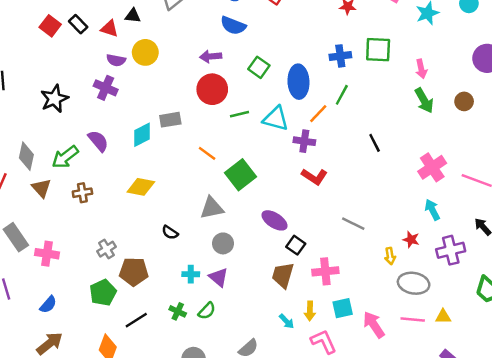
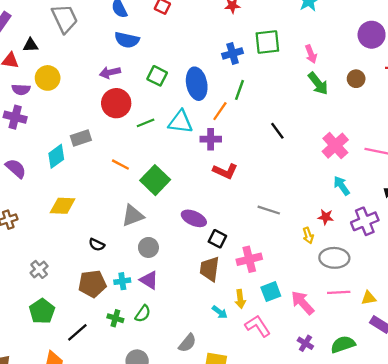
brown pentagon: (134, 272) -> (92, 284), moved
yellow triangle: (443, 317) -> (369, 298), moved

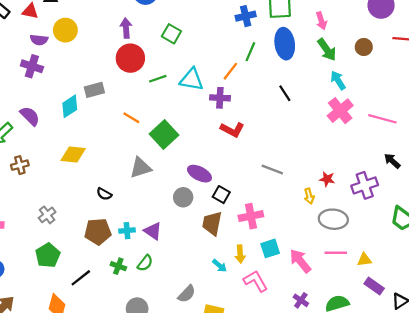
purple arrow: (110, 72) -> (126, 28), turned 96
blue ellipse: (197, 84) -> (285, 44), moved
cyan arrow: (342, 186) -> (338, 80), moved
gray circle: (148, 247) -> (183, 197), moved

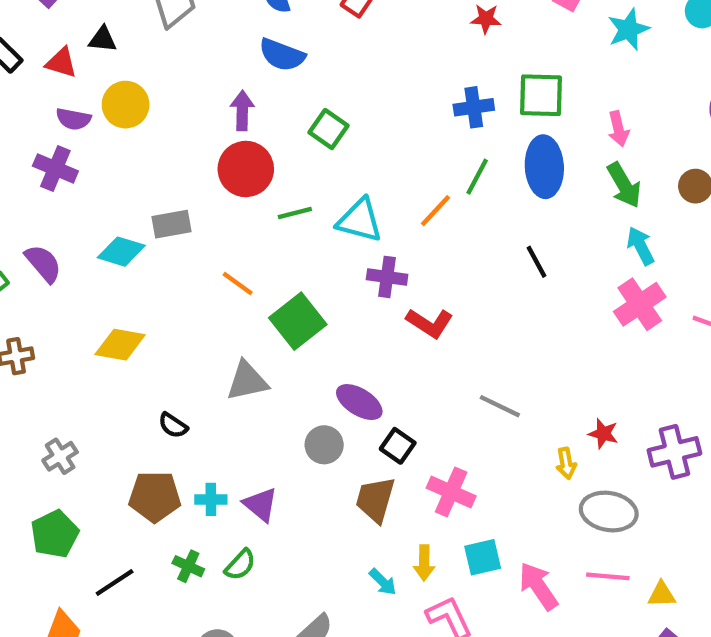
purple cross: (220, 98) -> (387, 277), moved
cyan diamond: (70, 106) -> (121, 252), turned 45
pink cross: (251, 216) -> (451, 492), turned 30

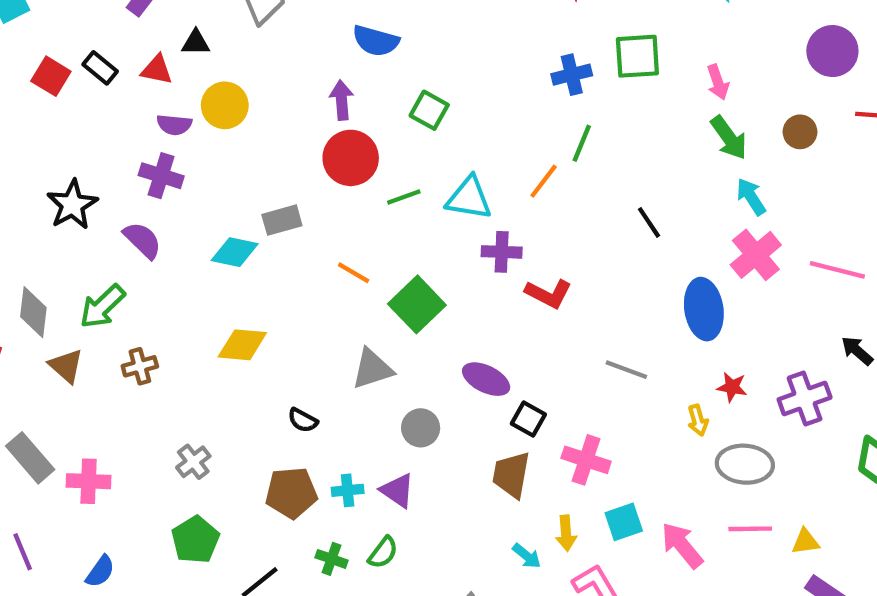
blue ellipse: (544, 167) -> (704, 309), moved
purple semicircle: (43, 264) -> (143, 240), moved
gray circle: (324, 445) -> (421, 428), moved

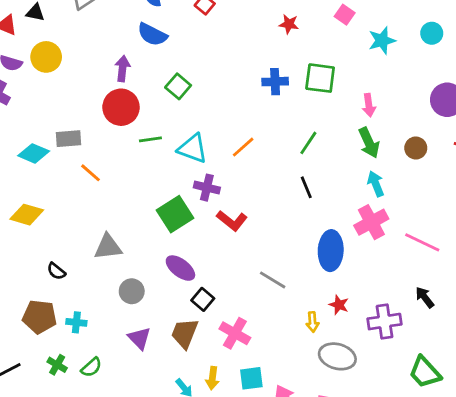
green line: (582, 143) -> (308, 143), moved
orange line: (354, 273) -> (90, 173), moved
green square: (417, 304) -> (175, 214), moved
purple triangle: (398, 491) -> (139, 338), moved

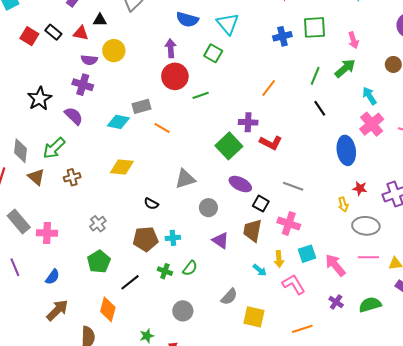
green arrow: (369, 143) -> (345, 68), moved, turned -95
cyan triangle: (193, 148) -> (228, 24), moved, turned 40
gray line: (273, 280) -> (293, 186), moved

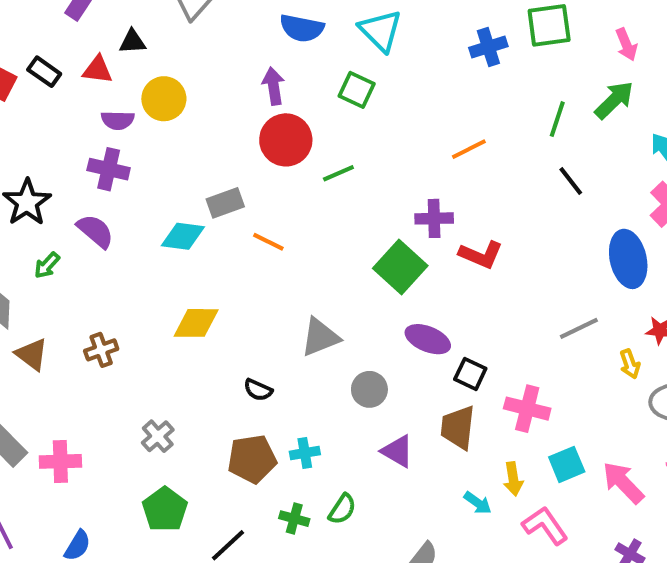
orange line: (269, 88) -> (469, 149), turned 30
green arrow: (54, 148) -> (47, 265), moved, size x0.6
gray line: (293, 186) -> (579, 328), moved, turned -42

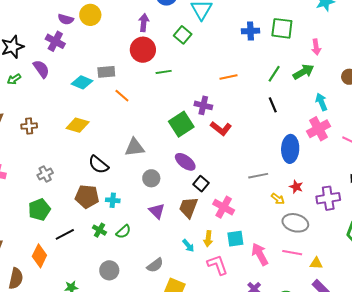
yellow arrow: (630, 364) -> (278, 199), turned -48
black semicircle: (258, 390) -> (98, 165), size x1.5

